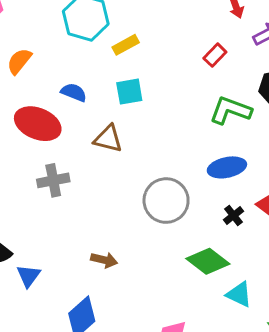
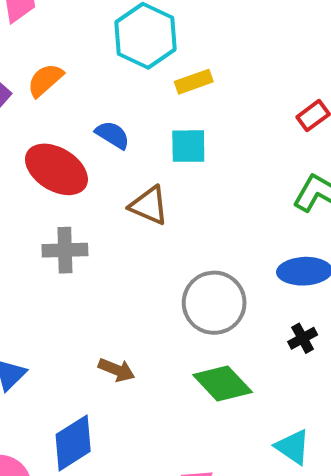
green diamond: (208, 261) -> (223, 383), moved

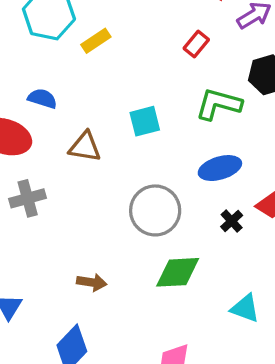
cyan square: (188, 146) -> (145, 121), moved
green diamond: (223, 383) -> (178, 272), turned -36

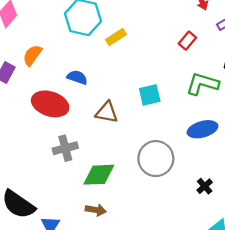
black cross: (232, 221) -> (205, 186), moved
green diamond: (178, 272) -> (99, 175), moved
brown arrow: (92, 282) -> (96, 210), moved

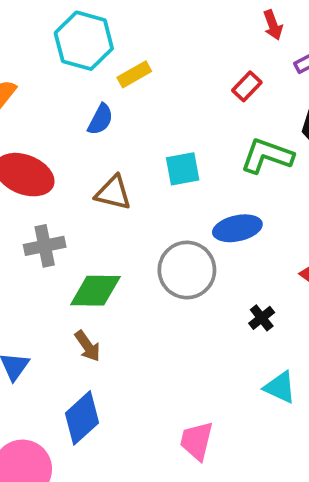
blue semicircle: (77, 77) -> (100, 119), moved, turned 96
blue ellipse: (203, 129) -> (237, 228), moved
brown arrow: (96, 210) -> (88, 346), turned 42

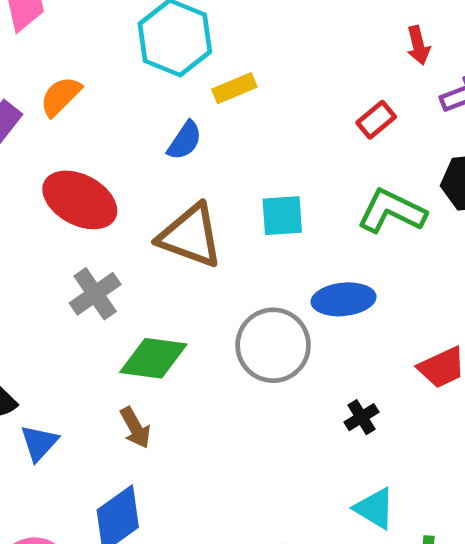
brown triangle: (113, 193) -> (190, 236), size x1.4
gray cross: (45, 246) -> (95, 294), turned -30

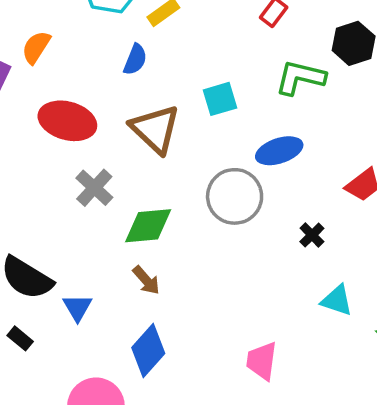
brown triangle: (190, 236) -> (155, 129), turned 36

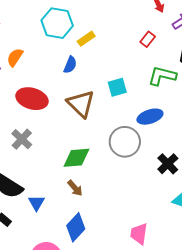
gray cross: (94, 188) -> (22, 139), moved
black cross: (312, 235) -> (168, 164), size x1.5

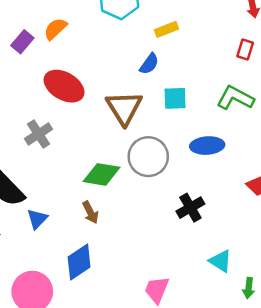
yellow rectangle: (86, 39) -> (166, 29), moved
red rectangle: (148, 39) -> (245, 49), moved, turned -35
blue semicircle: (70, 65) -> (149, 64), moved
gray circle: (125, 142) -> (148, 157), moved
black cross: (168, 164) -> (190, 208), moved

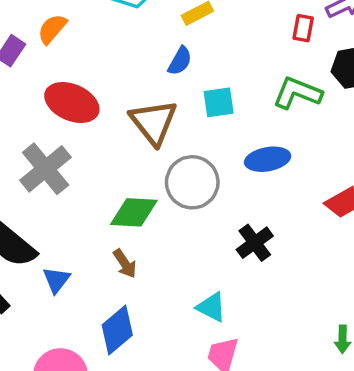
gray cross: (39, 134) -> (46, 169), size x1.4
cyan triangle: (220, 261) -> (211, 307), moved

